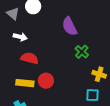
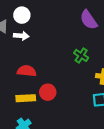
purple semicircle: (70, 26) -> (89, 20), moved
white arrow: (20, 37) -> (21, 36), moved

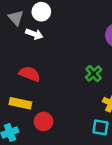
red circle: (48, 92) -> (44, 121), moved

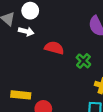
red semicircle: (30, 74) -> (54, 48), moved

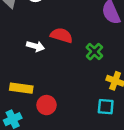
white arrow: (26, 31) -> (35, 46), moved

